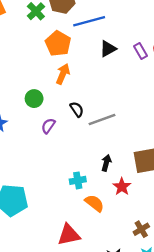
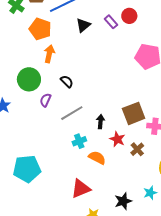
green circle: (34, 99) -> (29, 79), size x1.5
gray line: (102, 120) -> (72, 113), moved
brown cross: (141, 229) -> (137, 149), moved

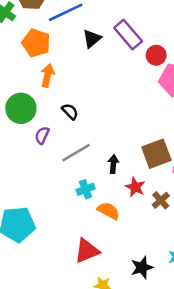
red circle: (129, 16) -> (156, 55), moved
purple rectangle: (111, 22) -> (128, 35), size x1.6

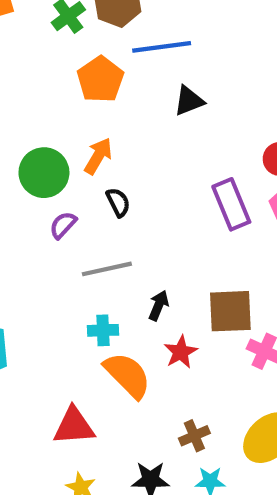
purple rectangle: (128, 35) -> (231, 204), moved
orange arrow: (48, 75) -> (98, 156), moved
brown cross: (161, 200) -> (194, 436), moved
orange semicircle: (108, 211) -> (127, 375), size x1.4

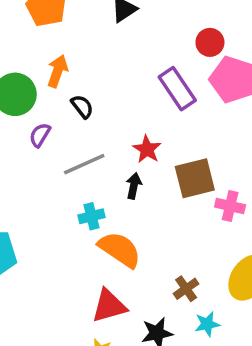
red star: (181, 352) -> (147, 149), moved
red triangle: (74, 426) -> (109, 306), moved

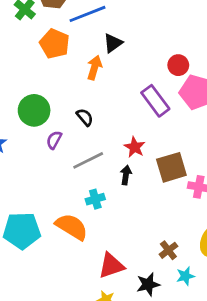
orange arrow: (58, 71) -> (94, 68), moved
orange semicircle: (120, 250) -> (72, 227), moved

